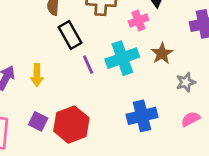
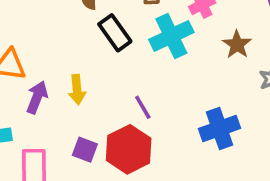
cyan cross: (122, 58) -> (171, 36), moved
purple line: (88, 65) -> (143, 107), moved

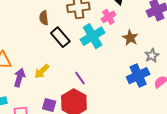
yellow arrow: (77, 90) -> (42, 71), turned 56
blue cross: (220, 128) -> (138, 76), moved

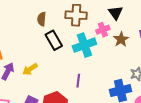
brown star: (130, 38) -> (121, 39), moved
purple line: (80, 78) -> (78, 81), moved, turned 32

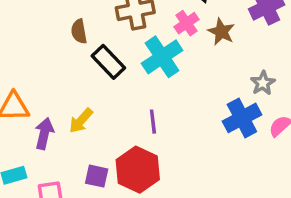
purple line: (78, 81) -> (153, 122), moved

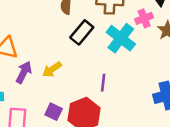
cyan cross: (162, 57) -> (121, 38), turned -32
black rectangle: (108, 62) -> (82, 32), turned 70

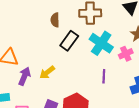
pink cross: (144, 18) -> (126, 54), moved
purple line: (103, 83) -> (104, 76), moved

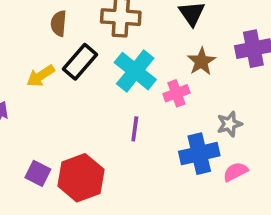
yellow arrow: (47, 72) -> (41, 76), moved

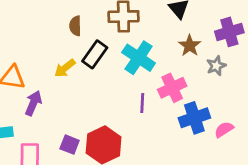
pink cross: (176, 93) -> (172, 88), moved, size x1.4
gray star: (229, 124) -> (216, 66), moved

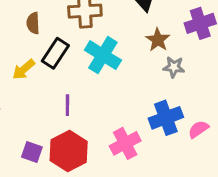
gray star: (216, 66) -> (174, 67), moved, turned 30
pink cross: (172, 88) -> (125, 143), moved
purple line: (142, 103) -> (67, 105), moved

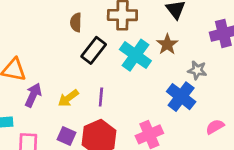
brown star: (158, 40) -> (167, 44), moved
yellow arrow: (24, 69) -> (68, 98), moved
blue cross: (166, 118) -> (181, 97), moved, turned -36

